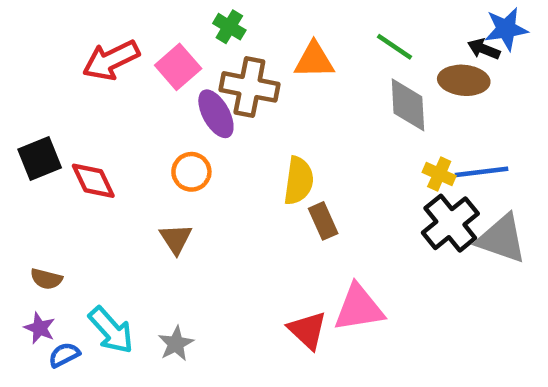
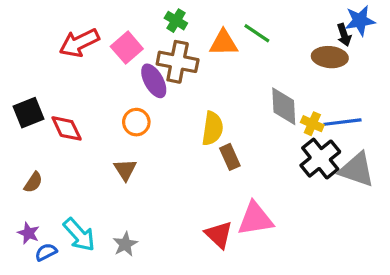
green cross: (229, 27) -> (176, 21), moved
green line: (395, 47) -> (257, 33), moved
black arrow: (484, 49) -> (344, 35), turned -130
gray diamond: (408, 105) -> (284, 106), moved
brown semicircle: (46, 279) -> (33, 182), moved, turned -70

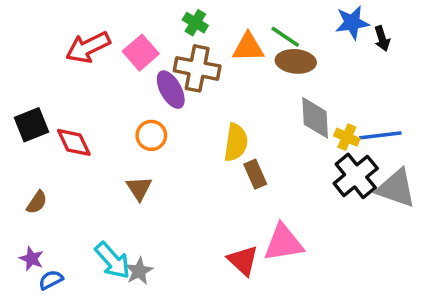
blue star: (360, 21) -> (352, 23), moved
brown ellipse: (330, 57) -> (296, 61), moved
cyan arrow: (79, 235) -> (113, 260), moved

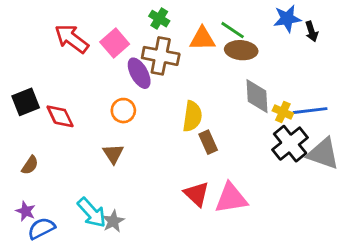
red arrow: (88, 47) -> (72, 39), turned 63
red triangle: (243, 260) -> (197, 194), moved
blue semicircle: (51, 280) -> (41, 228), size x1.4

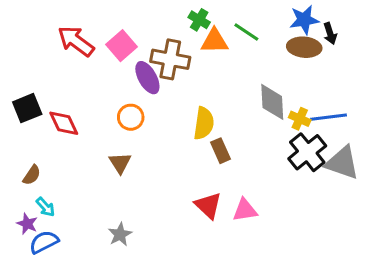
green cross: (159, 19) -> (199, 20), moved
brown ellipse: (241, 50) -> (304, 47), moved
pink triangle: (231, 198) -> (245, 210), size x0.7
cyan arrow: (92, 213) -> (45, 207), moved, size x0.6

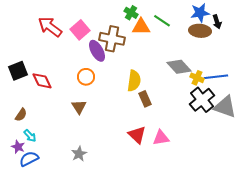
gray diamond: (272, 102) -> (179, 67), turned -40

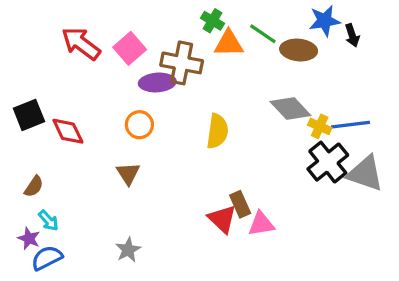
brown ellipse: (200, 31) -> (299, 50), moved
purple ellipse: (97, 51) -> (157, 82), turned -65
brown rectangle: (145, 99) -> (240, 204), moved

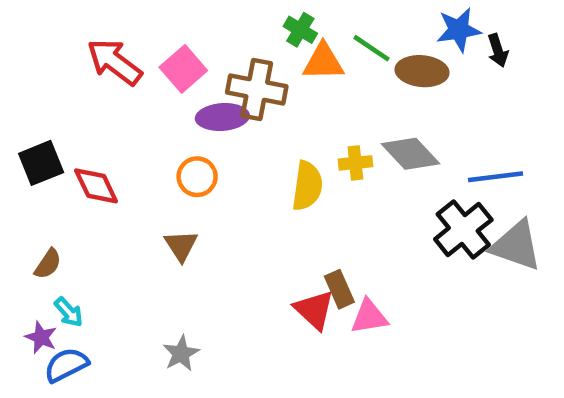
yellow cross: (320, 126) -> (355, 163), moved, turned -30

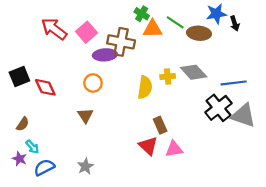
brown rectangle: (339, 289) -> (160, 125), moved
blue semicircle: (66, 365) -> (44, 167), moved

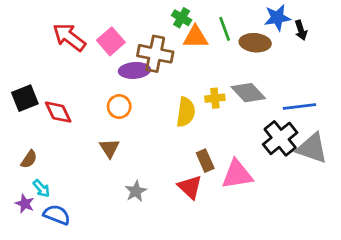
green line: (175, 22) -> (225, 29), turned 36
pink triangle: (174, 149) -> (237, 175), moved, size x1.4
gray star: (85, 166) -> (136, 191), moved
blue semicircle: (44, 167) -> (57, 215), turned 48

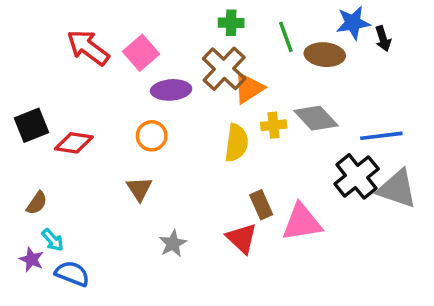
green cross: (182, 18) -> (231, 23), turned -30
orange triangle: (195, 37) -> (249, 88), moved, turned -32
brown cross: (155, 54) -> (224, 69), moved, turned 32
red diamond: (58, 112) -> (74, 143), turned -56

